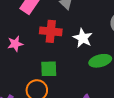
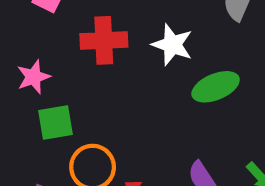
green square: (49, 69) -> (56, 122), moved

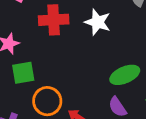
green ellipse: (216, 87) -> (125, 75), moved

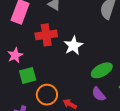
white star: (98, 22) -> (73, 46), moved, turned 30

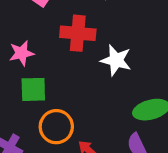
white star: (73, 46) -> (116, 60), turned 30

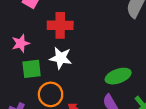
white star: (116, 60) -> (61, 58), moved

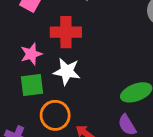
pink star: (21, 43) -> (31, 54), moved

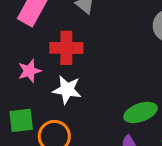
green square: (32, 85) -> (21, 120), moved

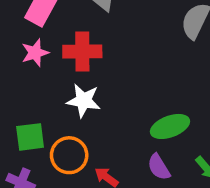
pink star: (29, 71) -> (35, 53), moved

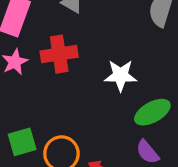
white star: (84, 101) -> (121, 75), moved

